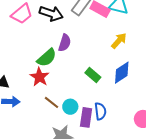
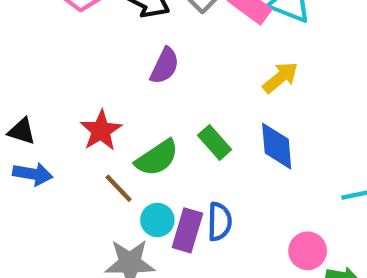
green semicircle: (47, 58) -> (157, 158), moved
blue diamond: (122, 73) -> (277, 146), turned -70
cyan circle: (70, 107) -> (157, 220), moved

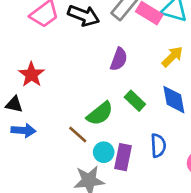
purple semicircle: (165, 66) -> (119, 59), moved
red star: (101, 131) -> (31, 74), moved
blue semicircle: (220, 222) -> (158, 146), moved

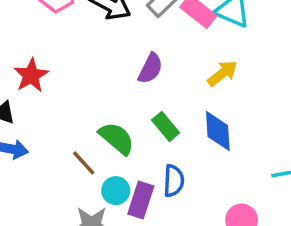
green semicircle: (100, 114) -> (117, 138), turned -108
blue semicircle: (158, 146) -> (174, 181), moved

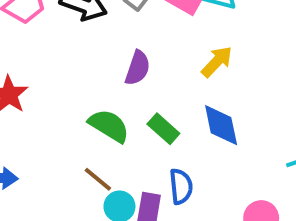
green semicircle: (117, 138) -> (109, 126), moved
brown line: (84, 163) -> (98, 179), moved

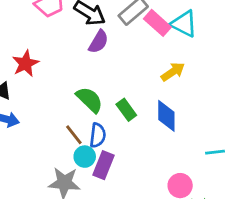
purple semicircle: (138, 68) -> (99, 42), moved
blue semicircle: (181, 186) -> (98, 135), moved

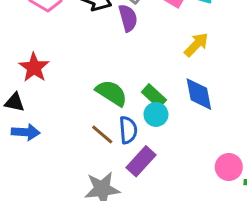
purple semicircle: (99, 42) -> (128, 18), moved, turned -35
cyan circle: (85, 157) -> (156, 114), moved
purple rectangle: (104, 165) -> (141, 161), turned 32

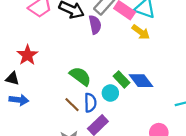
yellow arrow: (196, 45) -> (141, 32), moved, turned 78
blue diamond: (199, 94) -> (141, 81), turned -30
green rectangle: (154, 96) -> (122, 79), moved

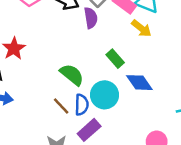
green rectangle: (122, 79) -> (115, 59), moved
cyan circle: (110, 93) -> (105, 95), size x1.5

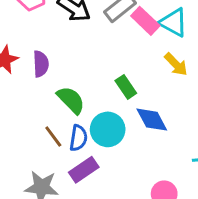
purple semicircle: (91, 18) -> (41, 64), moved
yellow arrow: (141, 28) -> (176, 64), moved

